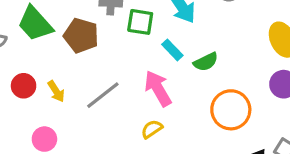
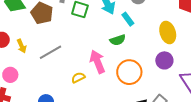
cyan rectangle: (172, 50) -> (128, 19), moved
pink arrow: (158, 88) -> (97, 62), moved

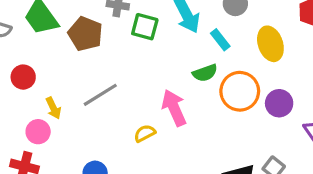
yellow ellipse: (168, 32) -> (270, 44), moved
yellow arrow: (22, 46) -> (53, 108), moved
orange circle: (129, 72) -> (240, 91), moved

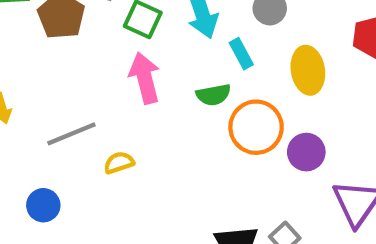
gray line: (100, 95) -> (71, 134), moved
pink arrow: (174, 108) -> (145, 78), moved

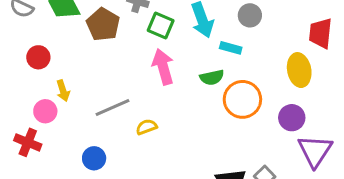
cyan rectangle: (241, 54) -> (231, 48), turned -45
yellow ellipse: (308, 70) -> (299, 70), moved
purple circle: (306, 152) -> (292, 118), moved

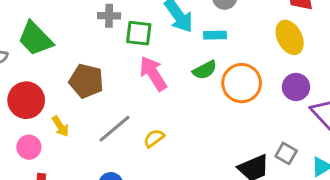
brown pentagon: (103, 24) -> (86, 81), moved
red circle: (38, 57) -> (26, 100), size x1.5
pink circle: (45, 111) -> (29, 147), moved

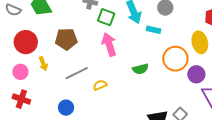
green semicircle: (205, 70) -> (140, 69), moved
brown pentagon: (86, 81) -> (66, 39), turned -30
orange circle: (242, 83) -> (175, 59), moved

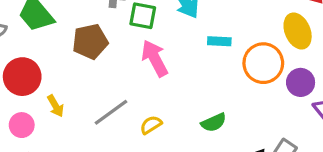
cyan rectangle: (153, 30) -> (219, 41), moved
brown pentagon: (66, 39) -> (90, 41), moved
green semicircle: (140, 69) -> (214, 122), moved

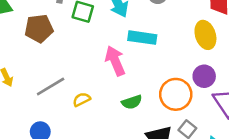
cyan rectangle: (219, 41) -> (142, 38), size x1.5
pink arrow: (155, 58) -> (115, 61), moved
orange circle: (263, 63) -> (176, 94), moved

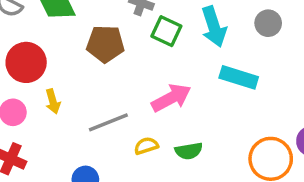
pink arrow: (115, 61) -> (171, 98), moved, turned 76
green semicircle: (132, 102) -> (189, 151), moved

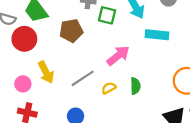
red circle: (26, 62) -> (24, 39), moved
yellow arrow: (53, 101) -> (46, 72), size x1.5
green semicircle: (189, 151) -> (135, 86), turned -70

